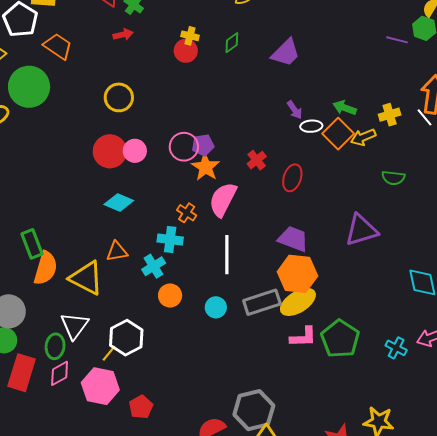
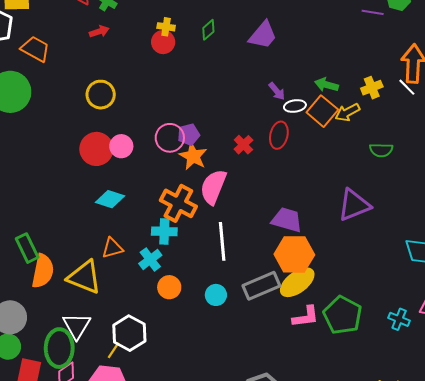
red ellipse: (292, 178) -> (279, 135), moved
orange cross: (187, 213) -> (178, 203), size x1.8
green ellipse: (55, 346) -> (59, 348), size x1.5

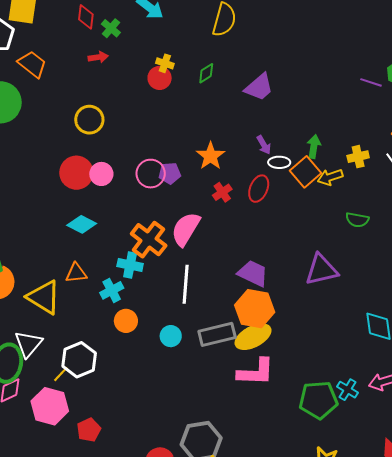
green arrow: (327, 85) -> (314, 146), turned 75
orange star: (193, 156) -> (211, 156), moved
green pentagon: (343, 315) -> (318, 400), moved, turned 30
pink L-shape: (306, 317) -> (256, 372), size x1.4

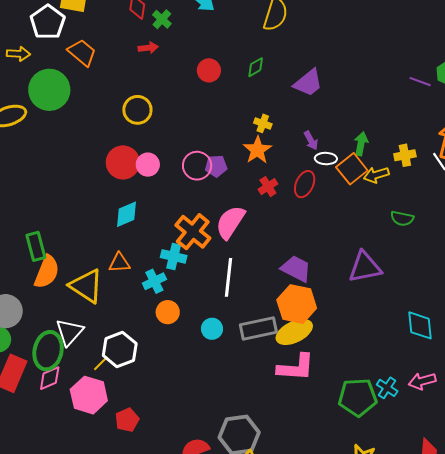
yellow cross: (165, 63) -> (263, 123), moved
cyan diamond: (82, 224) -> (126, 214), turned -52

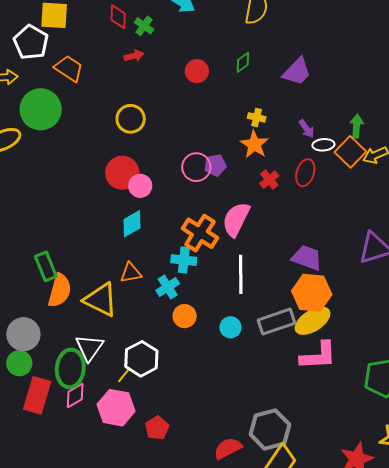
pink circle: (148, 165) -> (140, 186), moved

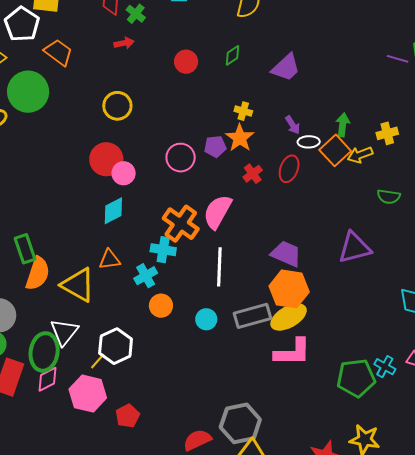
purple pentagon: (215, 165) -> (215, 146), moved

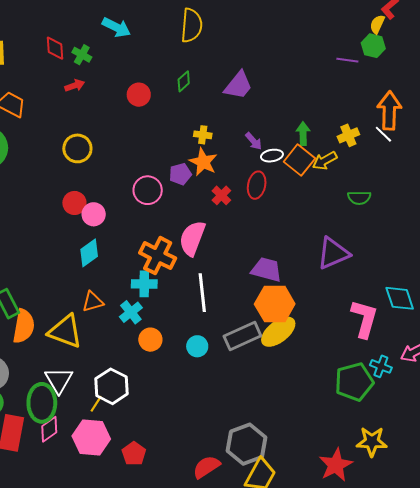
red circle: (106, 159) -> (74, 203), size x0.7
pink L-shape: (292, 352) -> (364, 319), moved, turned -66

